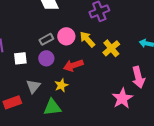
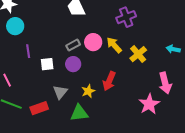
red arrow: (73, 65) -> (109, 81), moved, turned -48

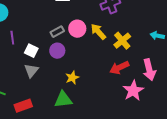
white square: (47, 64) -> (31, 51), turned 32
red arrow: (109, 81) -> (119, 68), moved, turned 42
gray triangle: (60, 92) -> (31, 71), moved
red rectangle: (39, 108) -> (23, 106), moved

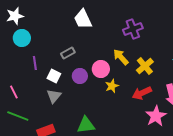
pink circle: (77, 29) -> (101, 69), moved
gray rectangle: (57, 32) -> (68, 53), moved
yellow star: (72, 78) -> (112, 86), moved

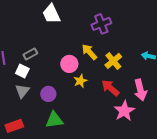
gray rectangle: (68, 53) -> (30, 54), moved
purple circle: (80, 76) -> (48, 94), moved
red arrow: (142, 93) -> (110, 88), turned 66

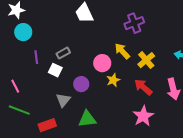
gray triangle: (22, 91) -> (63, 100), moved
purple circle: (48, 94) -> (81, 84), moved
pink star: (124, 111) -> (143, 116), moved

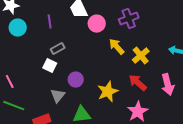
purple line: (36, 57) -> (50, 22), moved
pink circle: (102, 63) -> (97, 24), moved
yellow star: (113, 80) -> (108, 92), moved, size x1.5

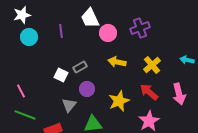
yellow arrow: (117, 47) -> (117, 62), moved, turned -36
gray rectangle: (58, 49) -> (80, 67), moved

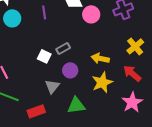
yellow arrow: (117, 62) -> (100, 58), moved

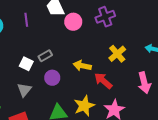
red arrow: (132, 73) -> (103, 81), moved
yellow star: (102, 82) -> (84, 106), moved
gray triangle: (52, 86) -> (24, 90), moved

